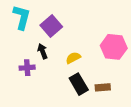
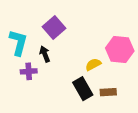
cyan L-shape: (22, 17) -> (18, 43), moved
yellow semicircle: (73, 58) -> (93, 64), moved

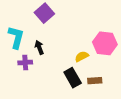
purple square: (54, 28) -> (44, 13), moved

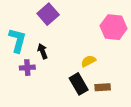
pink hexagon: (105, 43) -> (114, 27), moved

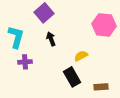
black arrow: (43, 51) -> (51, 39), moved
brown rectangle: (103, 87) -> (101, 87), moved

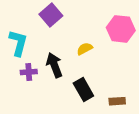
black arrow: (51, 39) -> (54, 65), moved, size x1.5
yellow semicircle: (81, 56) -> (85, 49), moved

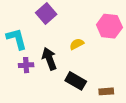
cyan L-shape: (18, 43) -> (17, 39), turned -30
black rectangle: (83, 90) -> (76, 81), turned -30

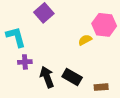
yellow semicircle: (77, 44) -> (85, 40), moved
black arrow: (49, 59) -> (47, 77), moved

